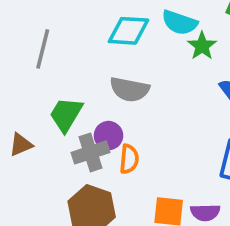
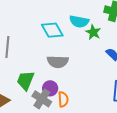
cyan diamond: (128, 31) -> (52, 30), turned 65
gray cross: (91, 152) -> (42, 99), turned -30

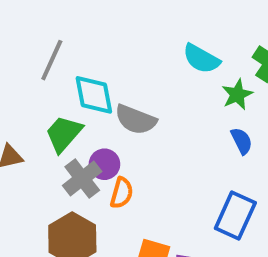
cyan diamond: (52, 30) -> (94, 95), moved
green star: (93, 32) -> (237, 94), moved

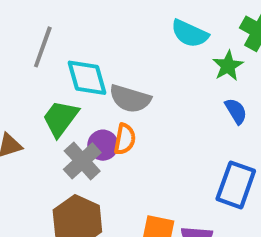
orange semicircle: (122, 193) -> (125, 139), moved

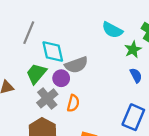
gray semicircle: (130, 99) -> (76, 65), turned -40
orange semicircle: (125, 139) -> (73, 103), moved
purple circle: (103, 145) -> (61, 78), moved

